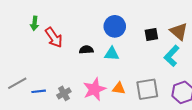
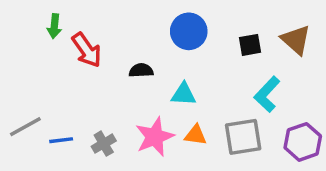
cyan triangle: (112, 54) -> (184, 94), moved
cyan L-shape: (172, 56) -> (267, 94), moved

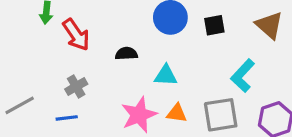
black square: (250, 45) -> (214, 25), moved
blue line: (61, 140) -> (67, 118), moved
gray cross: (104, 144) -> (76, 87), moved

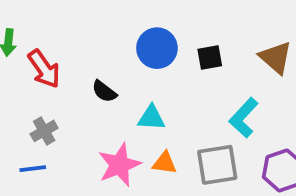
black semicircle: (126, 54) -> (104, 91), turned -140

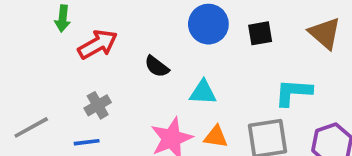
red arrow: (44, 69) -> (98, 44), turned -84
cyan L-shape: (244, 118) -> (293, 92), turned 51

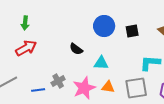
red arrow: (98, 44) -> (26, 48), moved
gray cross: (98, 105) -> (58, 81), moved

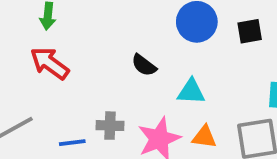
red arrow: (26, 48) -> (50, 63), turned -115
gray cross: (58, 81) -> (110, 126), turned 32

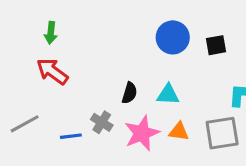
black semicircle: (144, 65) -> (129, 93), moved, turned -110
gray cross: (110, 126) -> (102, 122), turned 30

